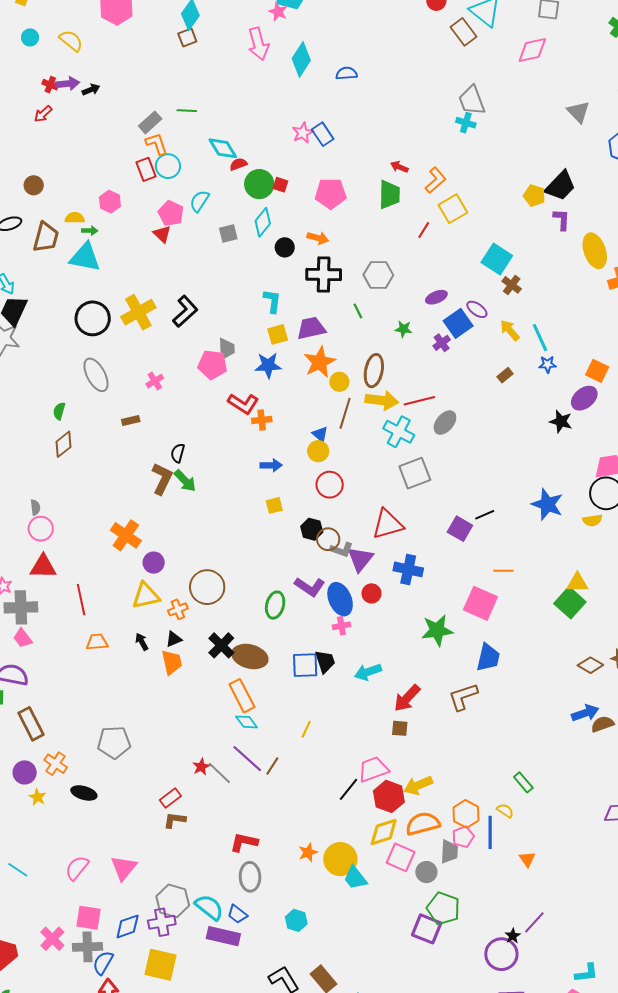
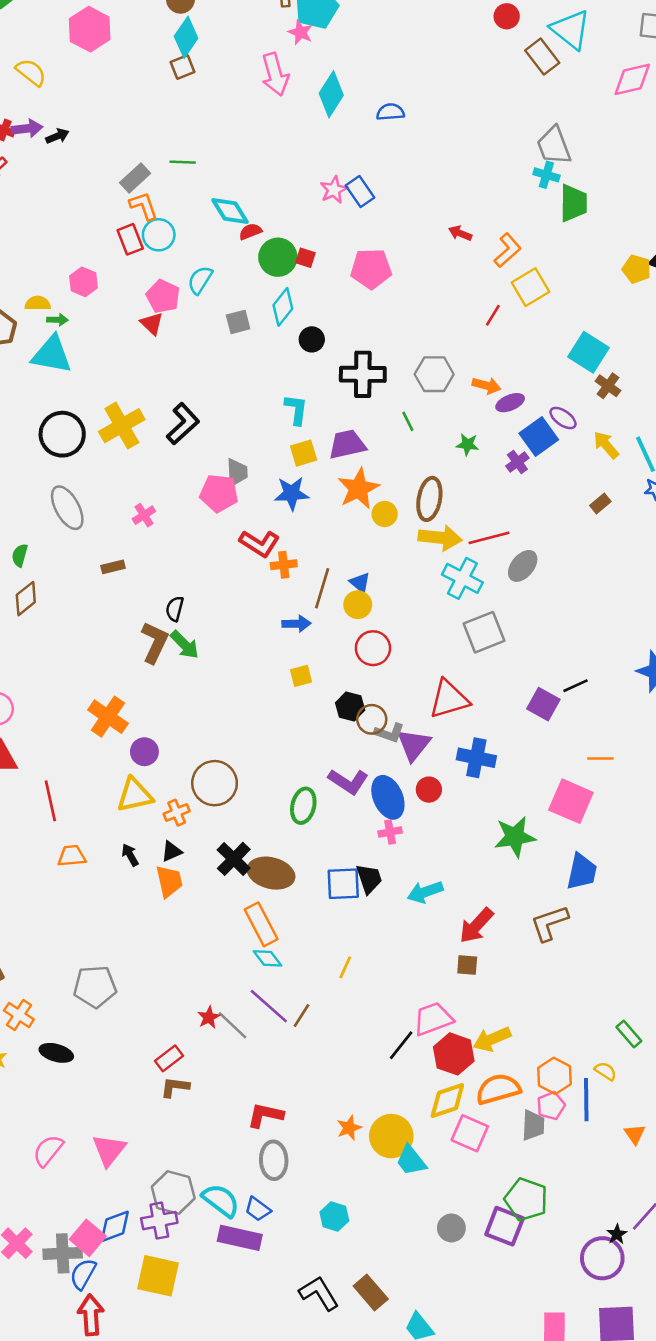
green trapezoid: (389, 195) -> (573, 203), moved
orange arrow: (318, 238) -> (486, 386), moved
brown line: (345, 413) -> (322, 588), moved
gray circle: (426, 872) -> (451, 1228), moved
pink square: (89, 918) -> (88, 1238), moved, turned 32

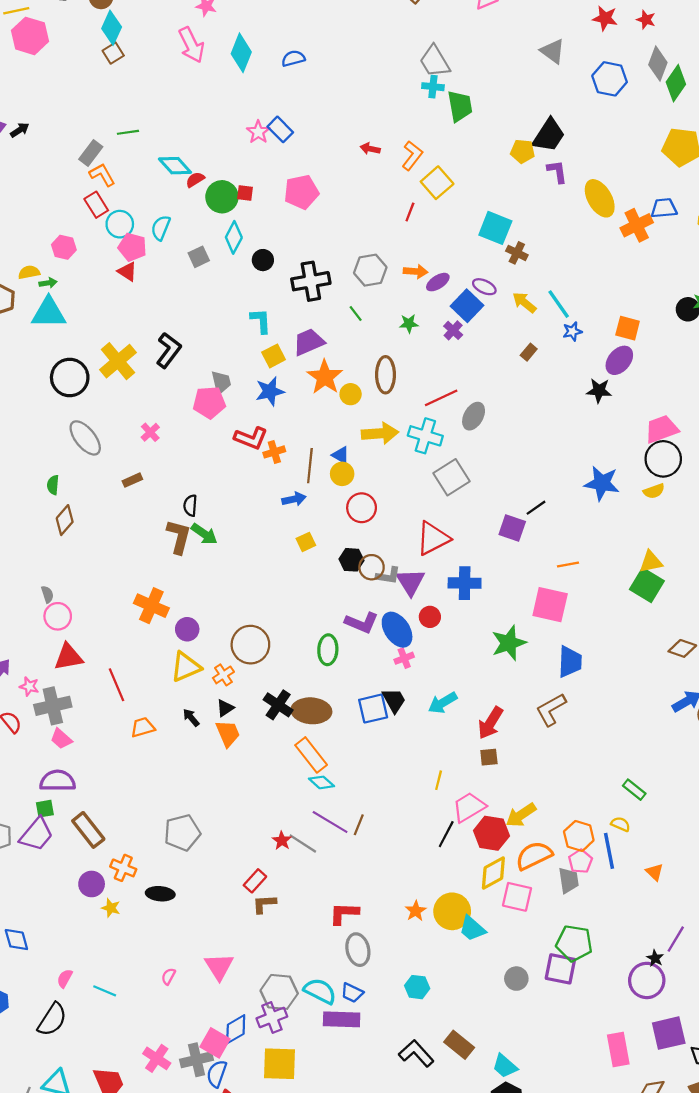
cyan circle: (159, 235) -> (120, 224), moved
yellow arrow: (440, 538) -> (380, 433), moved
yellow line: (345, 967) -> (439, 780), moved
pink semicircle: (48, 1151) -> (168, 976), size x0.6

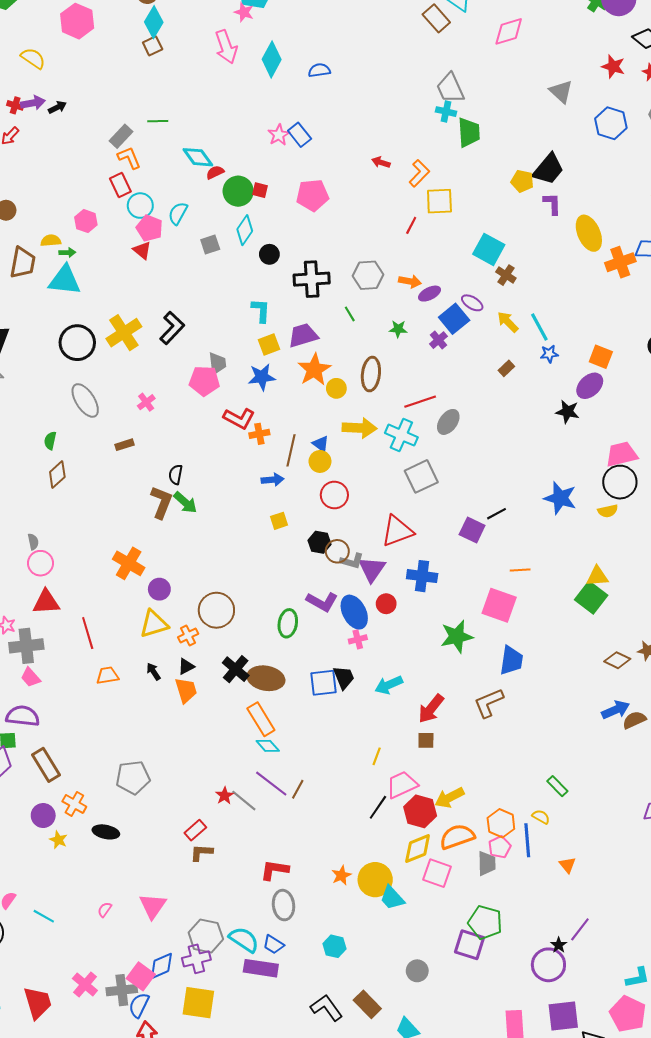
yellow square: (437, 183) -> (439, 201), turned 32
gray circle: (516, 979) -> (417, 971), moved

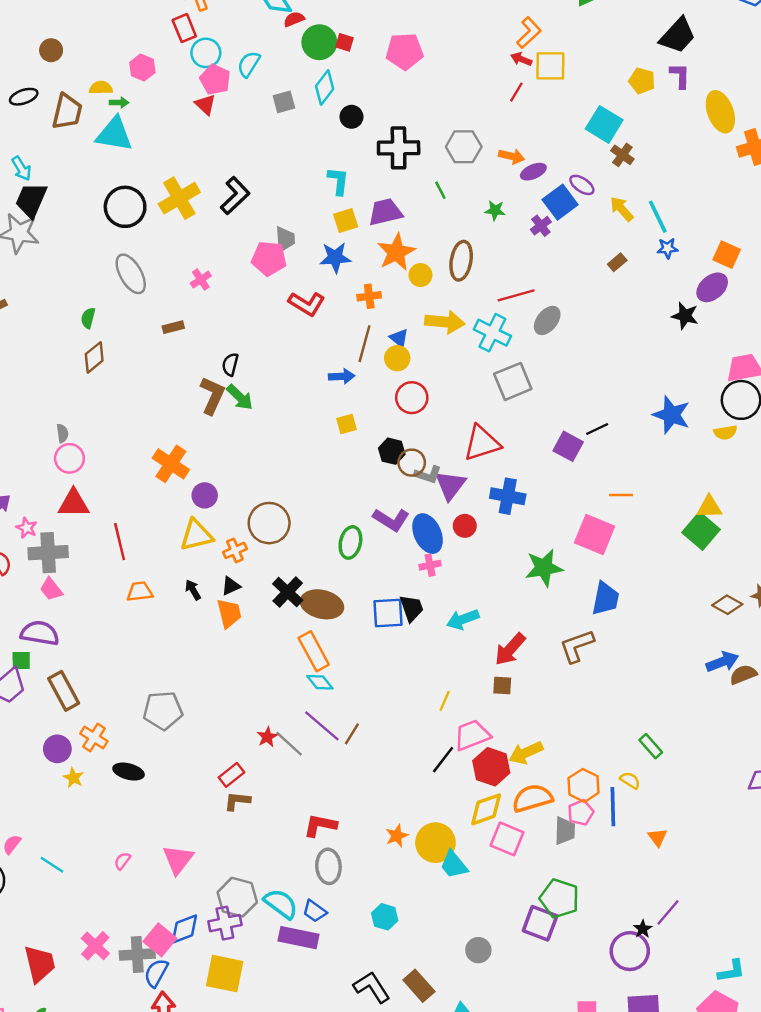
red arrow: (381, 162) -> (521, 59), moved
yellow pentagon: (522, 181) -> (642, 81), moved
orange cross: (259, 434) -> (369, 296), moved

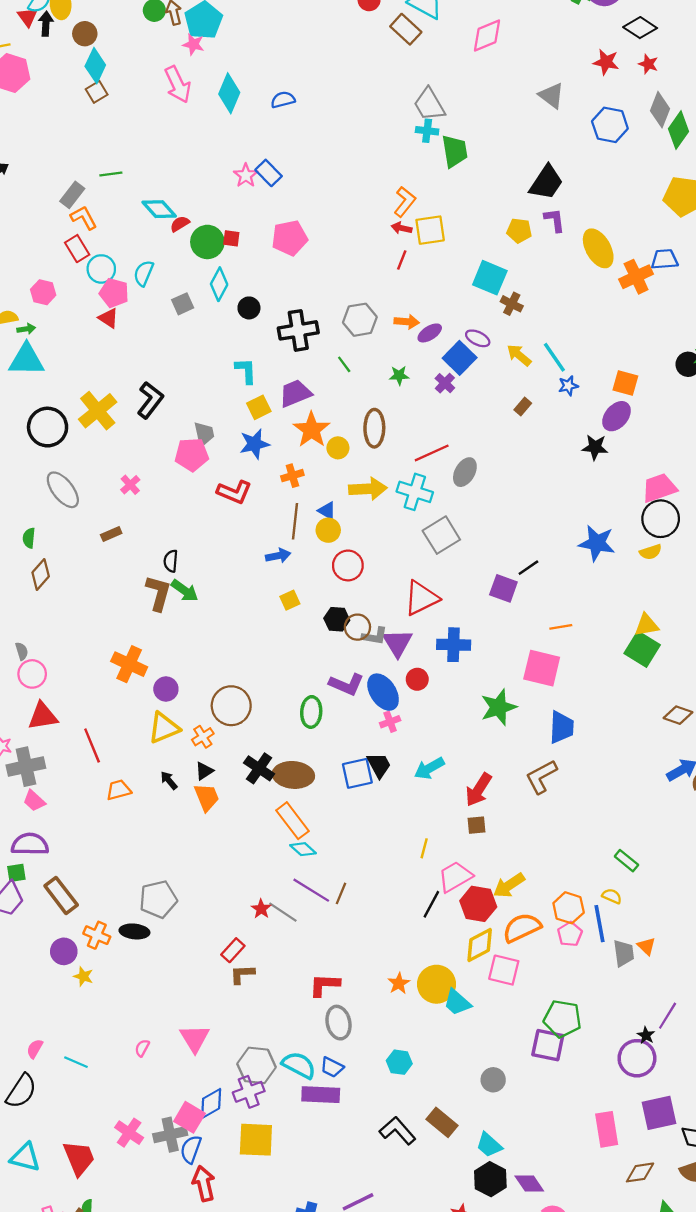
black ellipse: (129, 772) -> (134, 931), moved
gray trapezoid: (565, 831) -> (624, 953), moved

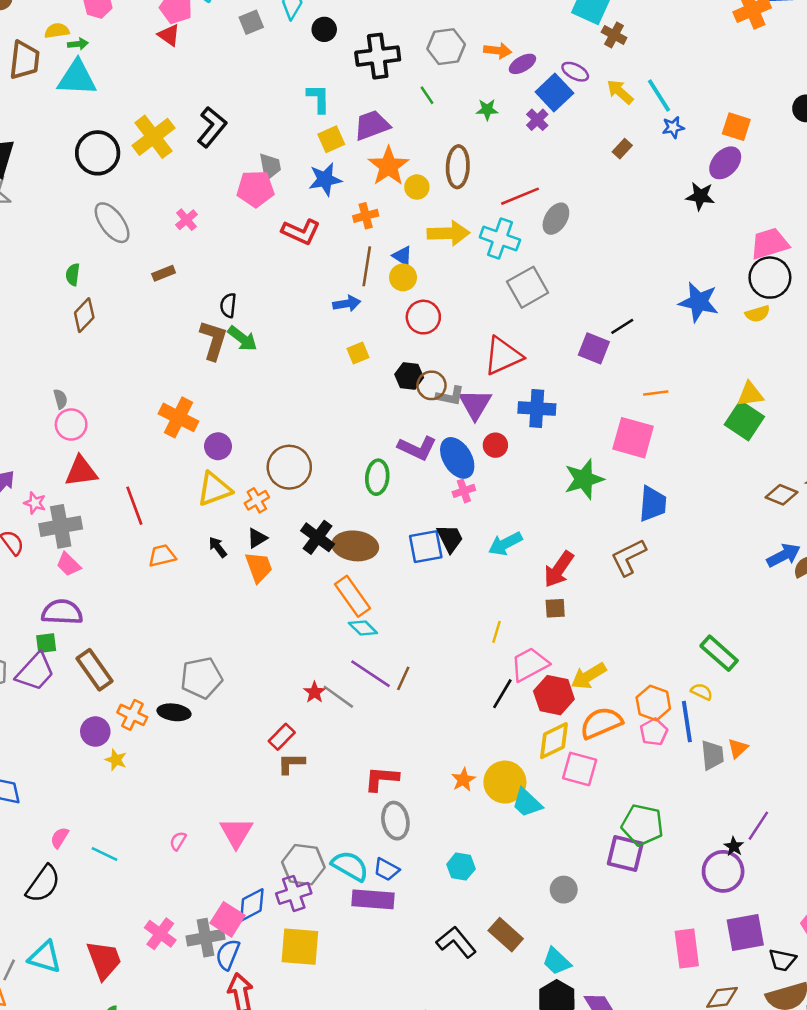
green rectangle: (626, 861) -> (719, 653), size x1.4
orange triangle: (646, 946) -> (738, 748), turned 30

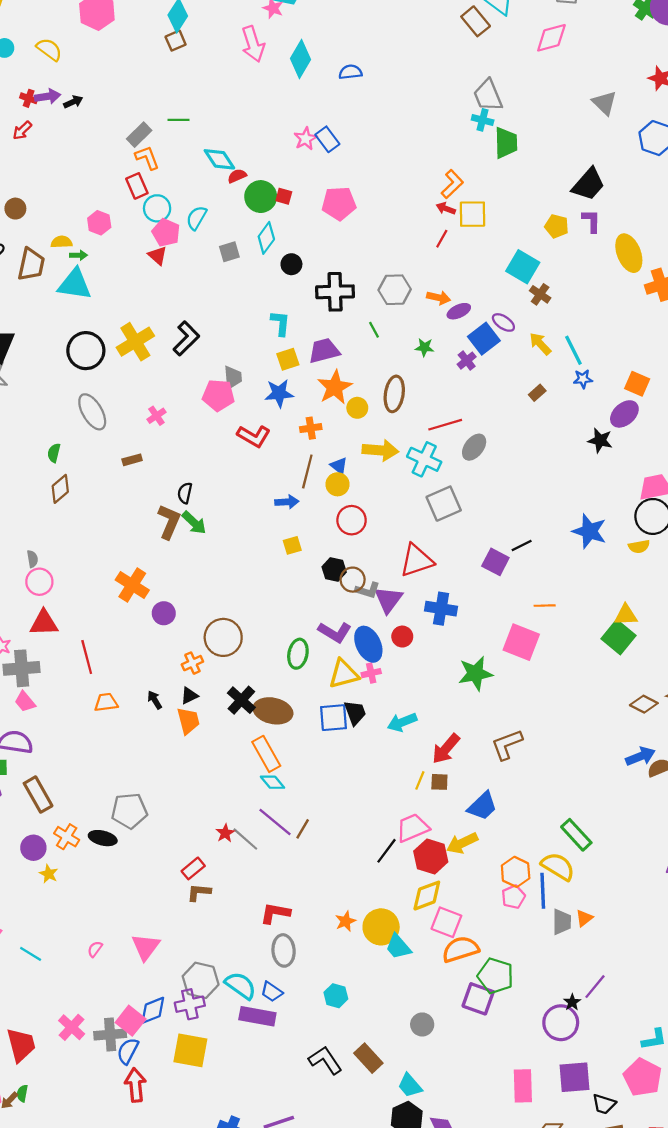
yellow triangle: (214, 489) -> (344, 674), moved
blue trapezoid: (653, 504) -> (482, 806), moved, turned 36
yellow line: (496, 632) -> (420, 780), moved
yellow semicircle: (702, 692) -> (558, 866), size x1.8
orange semicircle: (601, 723) -> (460, 949), moved

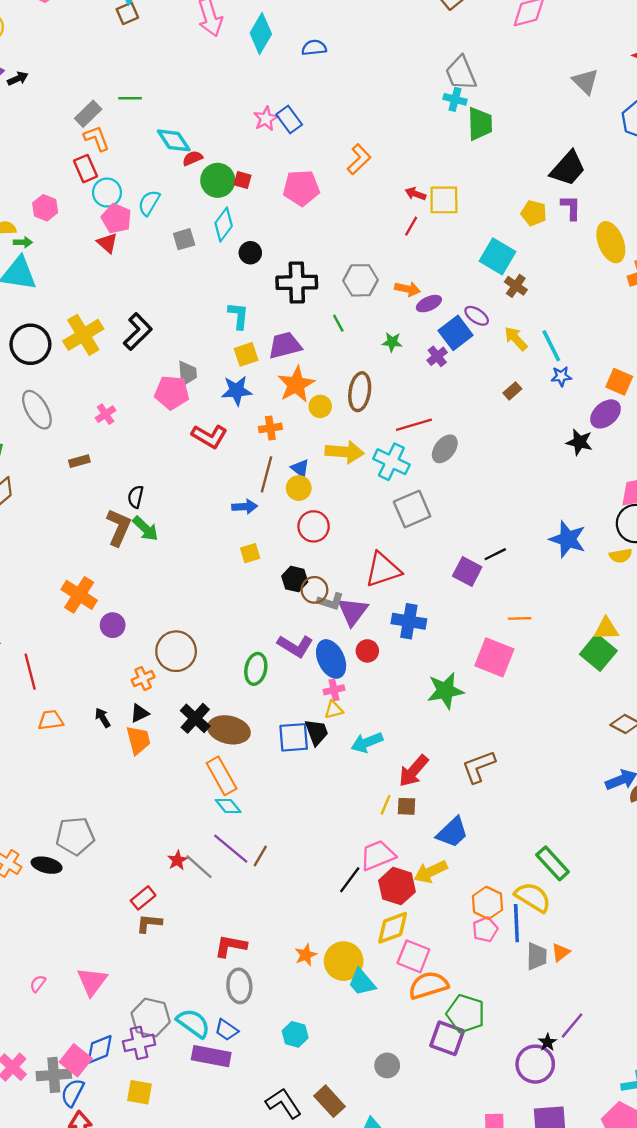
orange L-shape: (452, 184) -> (359, 159), moved
yellow triangle: (344, 674) -> (334, 710), moved, size x0.6
yellow square: (190, 1050) -> (139, 1092), size x0.7

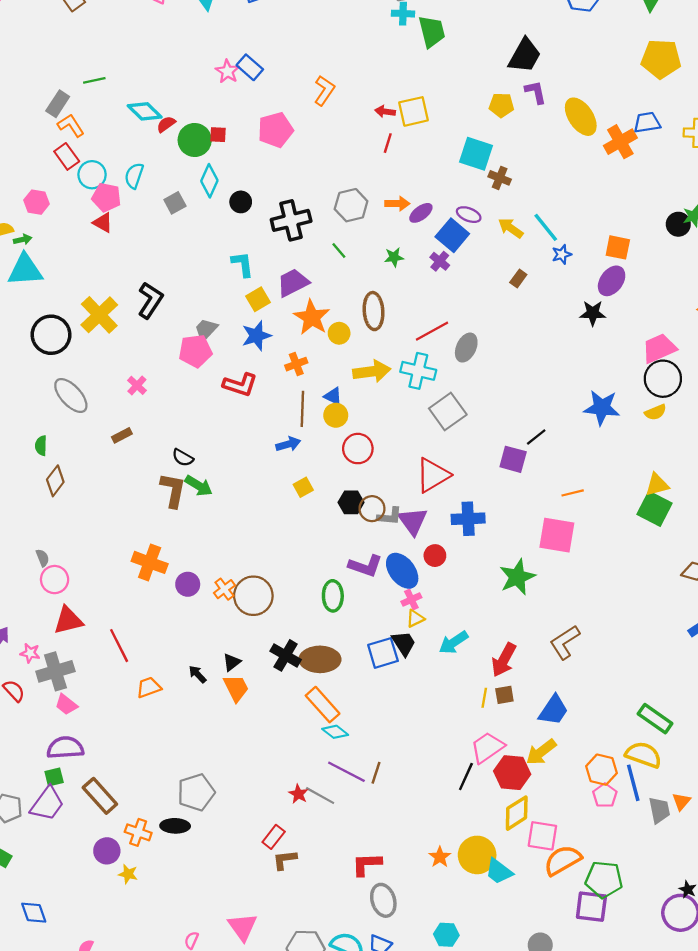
gray trapezoid: (187, 373) -> (206, 330), turned -120
black semicircle: (136, 497) -> (183, 458), turned -60
orange cross: (143, 678) -> (224, 589), moved

